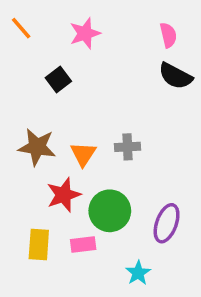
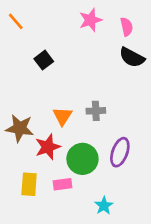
pink star: (85, 33) -> (90, 20), moved
brown star: (37, 147) -> (20, 128), moved
purple ellipse: (167, 223) -> (120, 152), moved

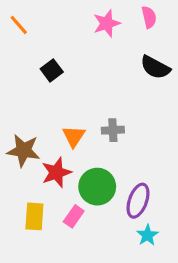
pink semicircle: (127, 27) -> (149, 17), moved
purple ellipse: (120, 152) -> (138, 201), moved
pink rectangle: (62, 184) -> (74, 216), turned -48
cyan star: (104, 206) -> (147, 235), moved

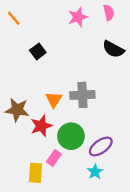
gray cross: (113, 130) -> (82, 95), size x1.5
purple ellipse: (138, 201) -> (101, 147), turned 35
yellow rectangle: (34, 216) -> (35, 173), moved
cyan star: (147, 235) -> (95, 172), moved

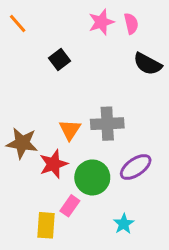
pink semicircle: (109, 13) -> (131, 24), moved
black square: (38, 51) -> (59, 59), moved
purple ellipse: (101, 147) -> (136, 167), moved

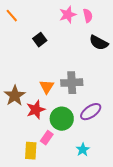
brown star: (22, 143) -> (15, 96), turned 30

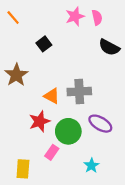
orange triangle: (47, 87) -> (52, 96), turned -35
brown star: (15, 96) -> (16, 75), moved
purple ellipse: (91, 112) -> (100, 124), turned 65
yellow rectangle: (31, 151) -> (23, 169), moved

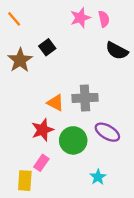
brown star: (16, 75) -> (20, 60), moved
pink rectangle: (52, 152) -> (41, 163), moved

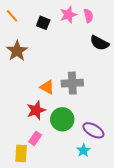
black square: (47, 47) -> (43, 23), moved, turned -32
purple ellipse: (107, 132) -> (93, 130), moved

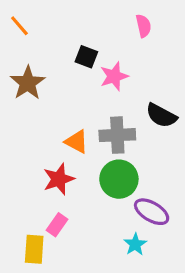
pink star: (68, 15) -> (114, 76), moved
black square: (43, 23) -> (86, 57), moved
black semicircle: (99, 43) -> (161, 115), moved
green circle: (62, 119) -> (119, 179), moved

